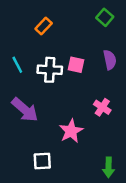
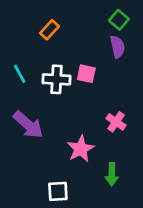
purple semicircle: (110, 60) -> (117, 47), moved
white square: (42, 161) -> (58, 191), moved
green arrow: (109, 167) -> (112, 174), moved

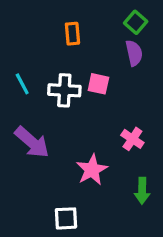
orange rectangle: (49, 30) -> (72, 34), moved, turned -48
green arrow: (112, 174) -> (142, 191), moved

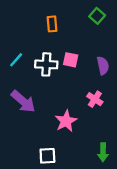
purple semicircle: (134, 53) -> (103, 66), moved
cyan line: (22, 84) -> (16, 60), turned 70
green arrow: (142, 191) -> (103, 152), moved

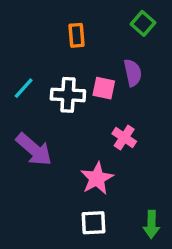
purple semicircle: (103, 66) -> (133, 73), moved
pink cross: (95, 99) -> (124, 137), moved
white square: (47, 156) -> (94, 223), moved

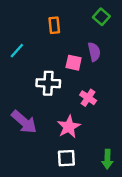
cyan line: (24, 88) -> (17, 51), moved
white cross: (68, 95) -> (48, 83), moved
purple arrow: (34, 149) -> (24, 122), moved

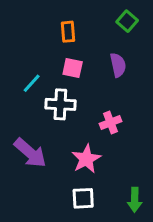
cyan line: (17, 51) -> (32, 83), moved
pink square: (74, 63) -> (73, 68), moved
pink cross: (88, 98) -> (110, 123), turned 35

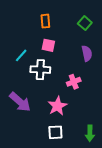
green square: (127, 21) -> (85, 23), moved
purple semicircle: (118, 65) -> (87, 53), moved

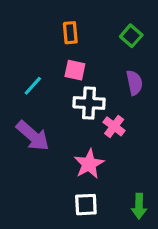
white cross: (40, 70) -> (89, 103), moved
pink cross: (74, 82) -> (114, 126), turned -32
purple arrow: (20, 102) -> (33, 136), moved

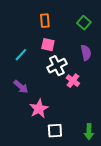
white cross: (89, 103) -> (57, 66), turned -30
purple arrow: (33, 136) -> (21, 87), size x0.7
pink star: (89, 164) -> (39, 109), moved

